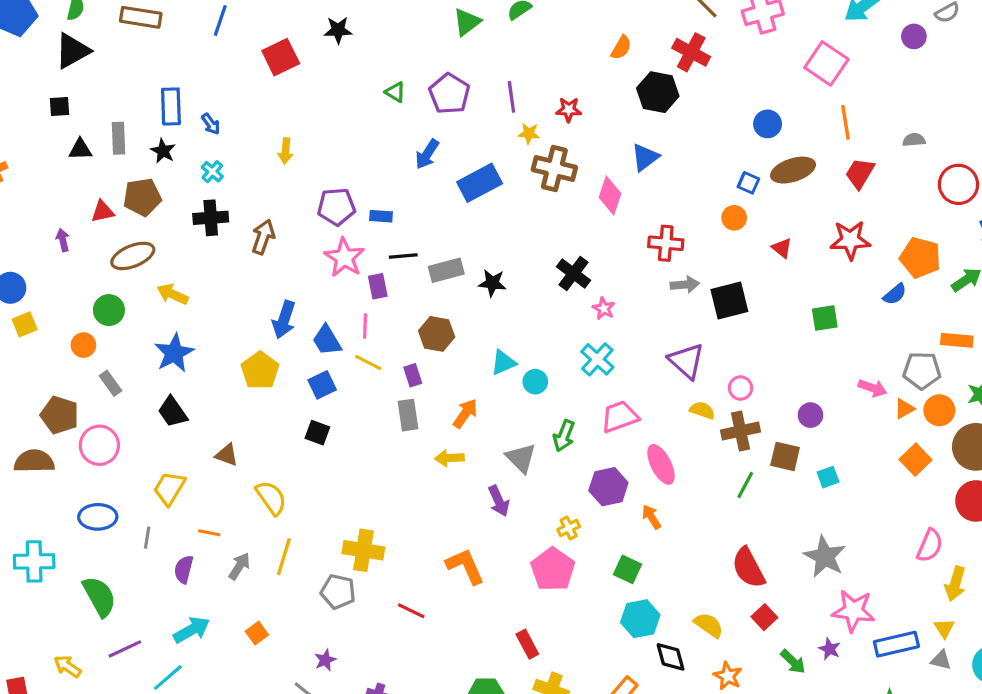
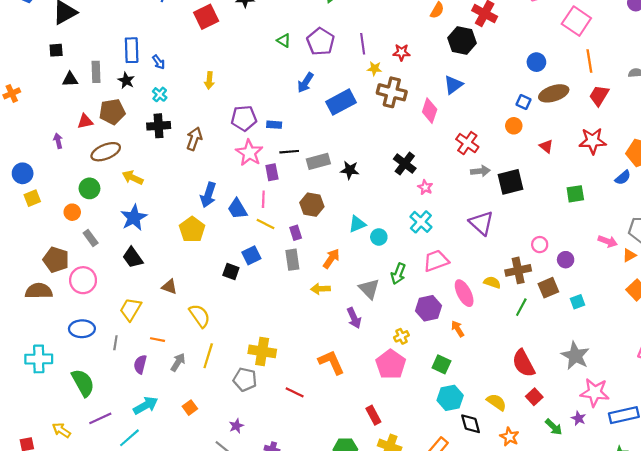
red cross: (666, 243) -> (467, 143), turned 30
blue square: (322, 385) -> (251, 255), moved
pink circle: (741, 388) -> (540, 245), moved
yellow semicircle: (702, 410) -> (492, 282), moved
brown square: (785, 456) -> (548, 288), turned -36

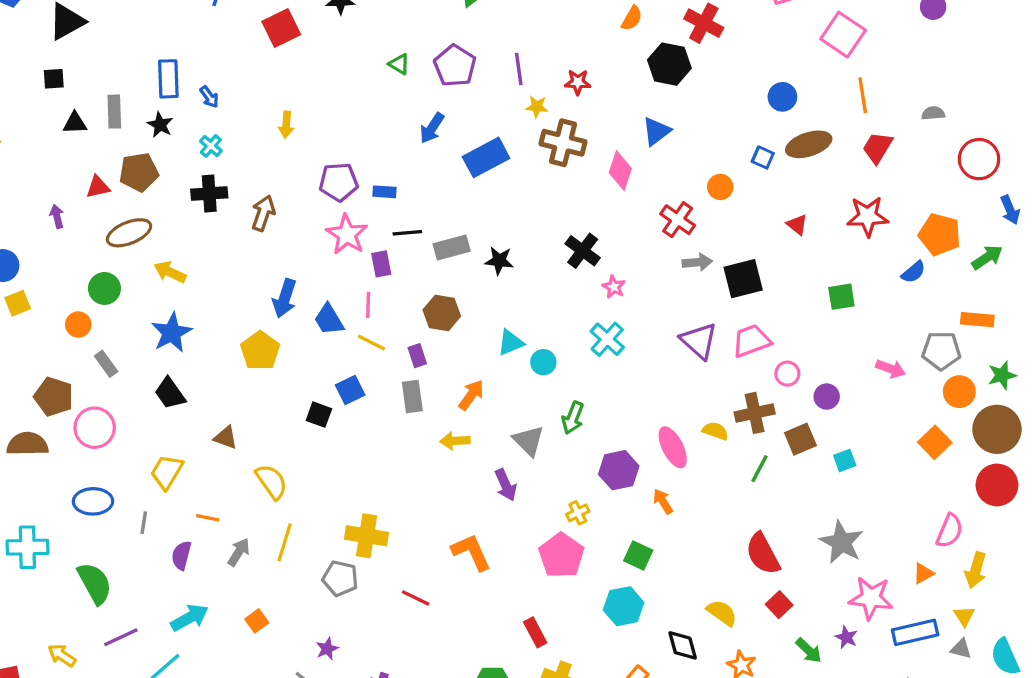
orange circle: (514, 126) -> (720, 187), moved
orange triangle: (629, 255) -> (923, 573), moved
pink trapezoid: (436, 261) -> (751, 341), moved
cyan hexagon: (450, 398) -> (624, 606), moved

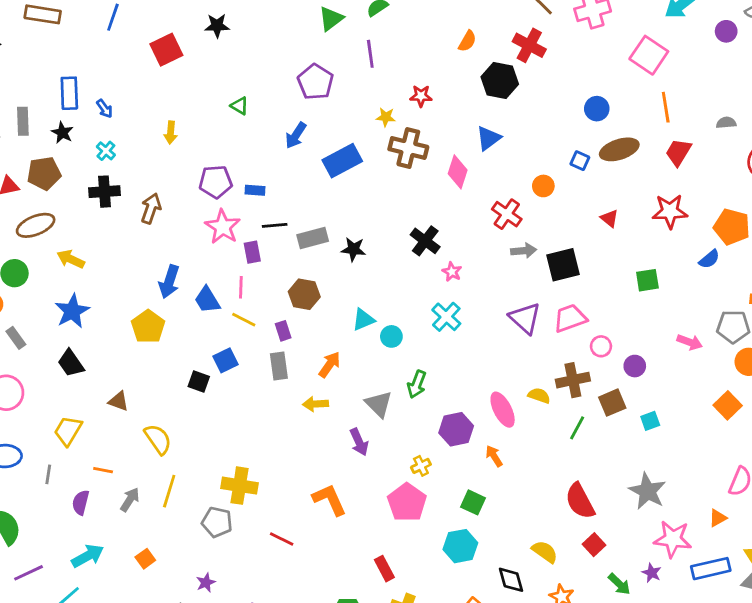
green triangle: (399, 64) -> (240, 106), moved
purple line: (519, 69) -> (370, 54), moved

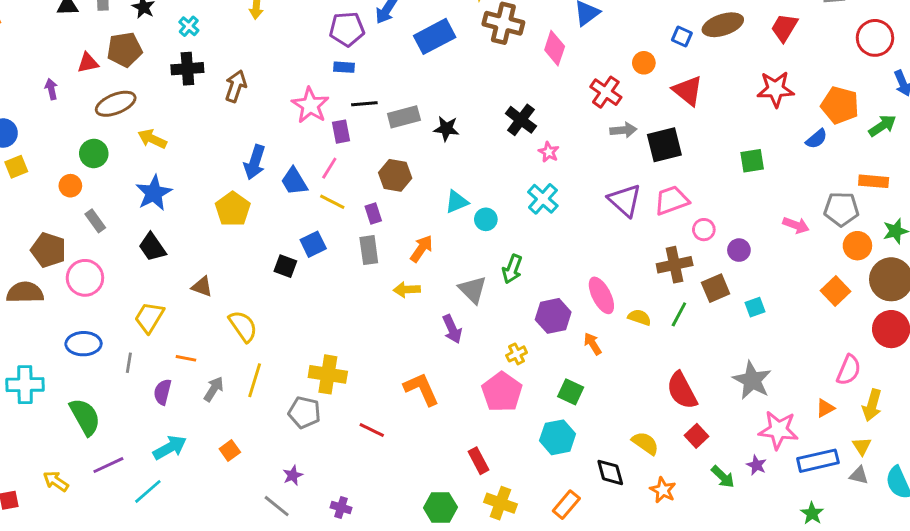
purple pentagon: (216, 182) -> (347, 29), moved
red triangle: (609, 218) -> (688, 91), moved, size x1.6
pink line: (241, 287) -> (329, 168), turned 30
yellow semicircle: (539, 396) -> (639, 317), moved

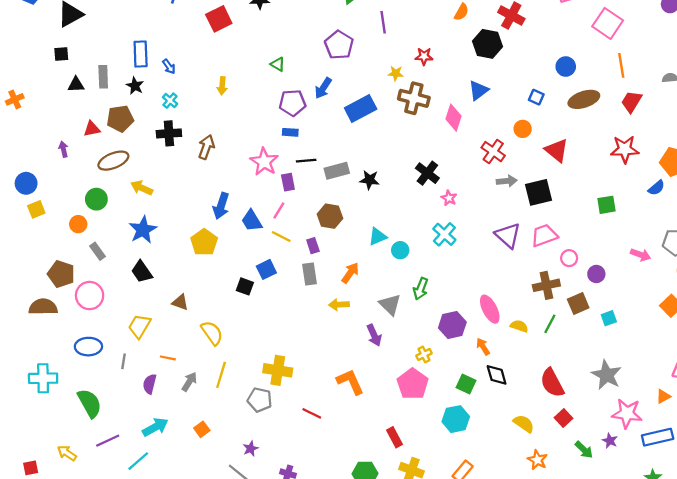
blue square: (682, 36) -> (536, 97), moved
black diamond: (610, 472) -> (497, 375), moved

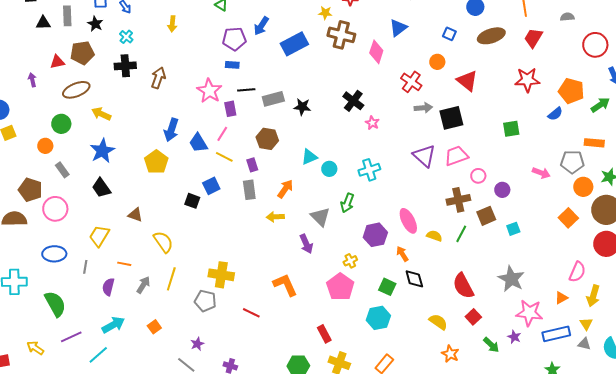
cyan cross: (444, 234) -> (369, 170), moved, turned 30

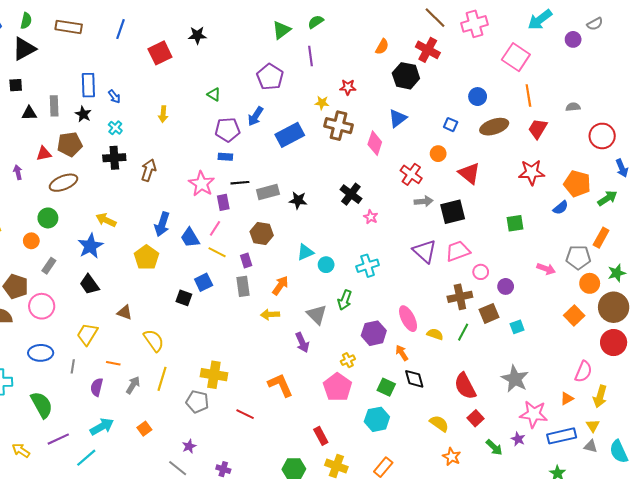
yellow arrow: (101, 114) -> (106, 220), moved
orange rectangle: (594, 143) -> (601, 238), turned -66
gray rectangle: (62, 170) -> (49, 266), turned 70

